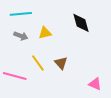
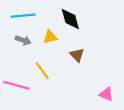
black diamond: (81, 23) -> (70, 19), moved
brown triangle: (61, 63) -> (77, 55), moved

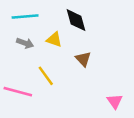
yellow triangle: (50, 37) -> (54, 39), turned 32
pink triangle: (106, 94) -> (115, 101), turned 32

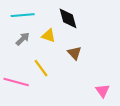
gray arrow: (25, 43) -> (23, 39), turned -64

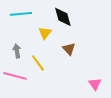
yellow triangle: (49, 36) -> (45, 33), turned 48
gray arrow: (23, 39) -> (17, 51), moved, turned -56

